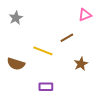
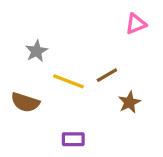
gray star: (16, 18) -> (36, 51), moved
brown line: (67, 38) -> (107, 75), moved

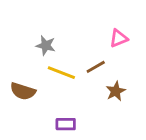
pink triangle: (136, 24) -> (119, 38), moved
gray star: (36, 51) -> (46, 45), moved, turned -30

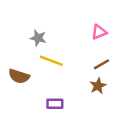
brown line: (96, 67) -> (101, 64), moved
brown star: (116, 91) -> (98, 86), moved

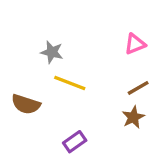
purple rectangle: (55, 104) -> (75, 142), turned -35

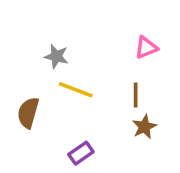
brown line: (138, 88) -> (136, 95), moved, turned -60
brown semicircle: (26, 104) -> (28, 113), turned 88

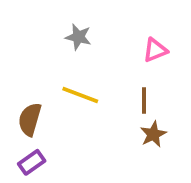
gray star: (56, 56) -> (78, 37), moved
purple rectangle: (81, 153) -> (32, 162), moved

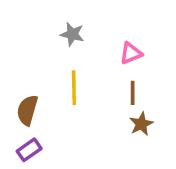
pink triangle: (155, 50) -> (131, 53), moved
yellow line: (80, 95) -> (74, 88), turned 68

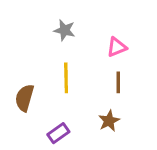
brown star: (141, 124) -> (109, 121), moved
purple rectangle: (29, 150) -> (58, 133), moved

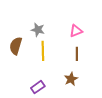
gray star: (64, 30) -> (38, 30), moved
brown semicircle: (25, 98) -> (16, 46), moved

